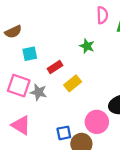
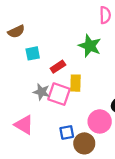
green star: (87, 46) -> (90, 46), size x1.5
yellow rectangle: (73, 83) -> (75, 83), turned -49
pink square: (19, 86) -> (59, 94), moved

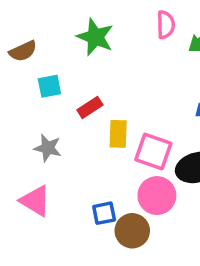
green star: (90, 46) -> (95, 37), moved
gray star: (41, 92) -> (48, 148), moved
pink square: (59, 94) -> (153, 151), moved

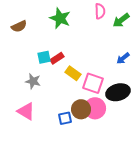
cyan square: (49, 86) -> (44, 57), moved
yellow rectangle: (118, 134) -> (73, 73), turned -56
brown circle: (132, 231) -> (81, 109), moved

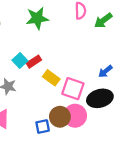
green star: (60, 18) -> (37, 18), turned -30
cyan square: (44, 57) -> (20, 61), turned -32
blue arrow: (123, 58) -> (105, 71), moved

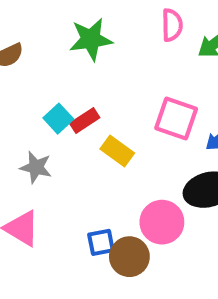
pink square: (73, 89) -> (176, 119), moved
brown circle: (60, 117) -> (129, 257), moved

